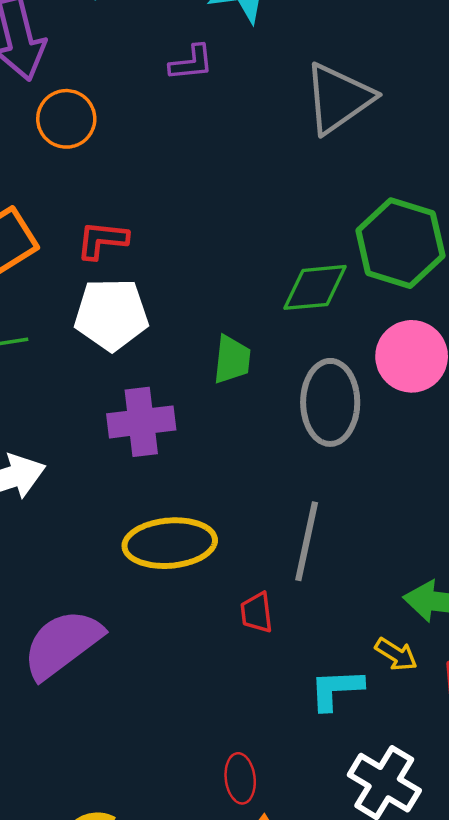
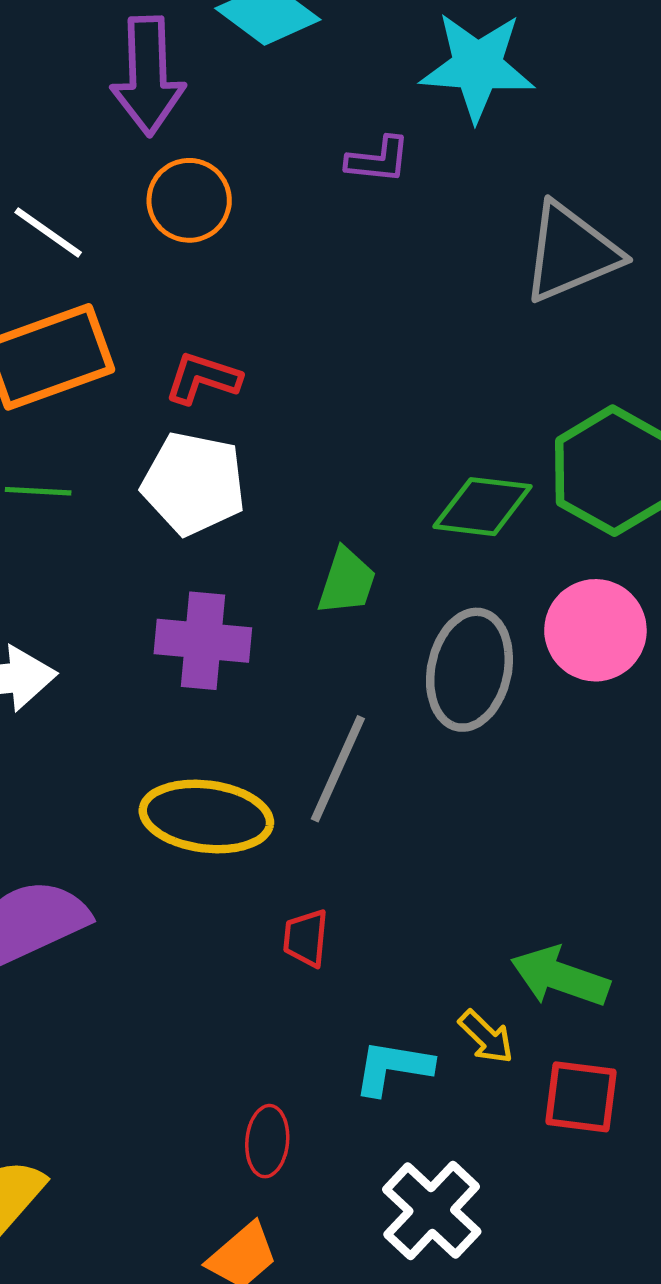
gray line: (307, 541) -> (338, 769), moved
red ellipse: (240, 778) -> (267, 1141), moved

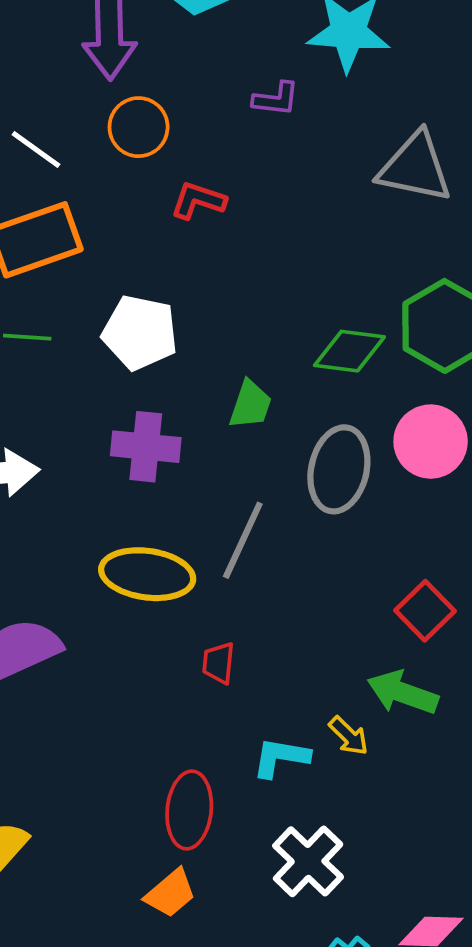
gray triangle: (571, 252) -> (415, 167), turned 34
red L-shape: (203, 378) -> (198, 200), moved
red square: (581, 1097) -> (425, 611), moved, turned 38
red ellipse: (267, 1141) -> (189, 810), size x1.5

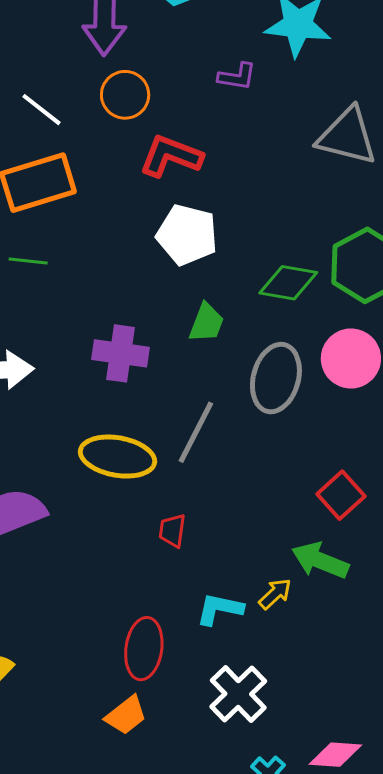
red L-shape: (198, 200) -> (171, 156), size x1.4
white pentagon: (140, 333) -> (187, 235), moved
yellow arrow: (349, 736) -> (275, 594), turned -90

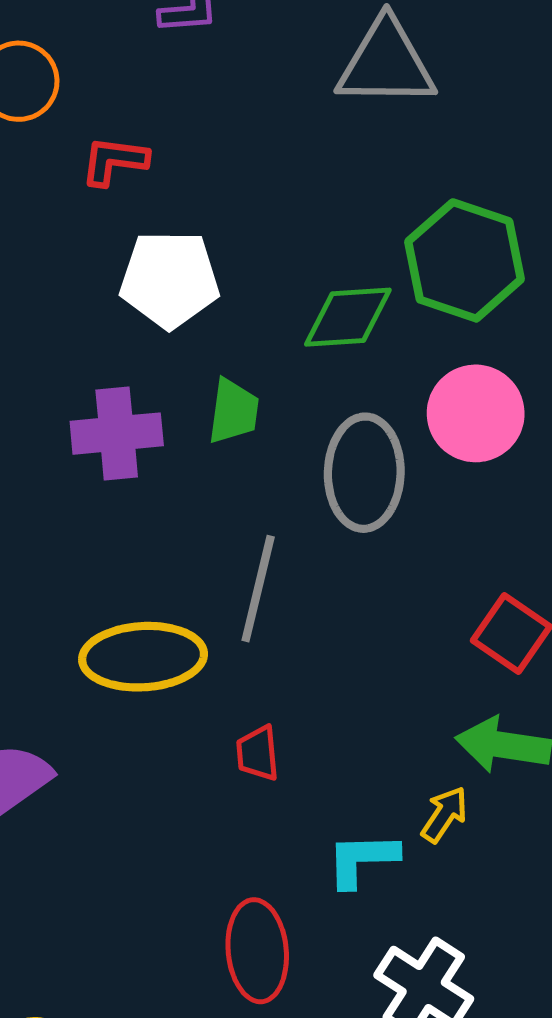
red L-shape: (171, 156) -> (114, 161), size x0.7
purple cross: (120, 353) -> (117, 434), moved

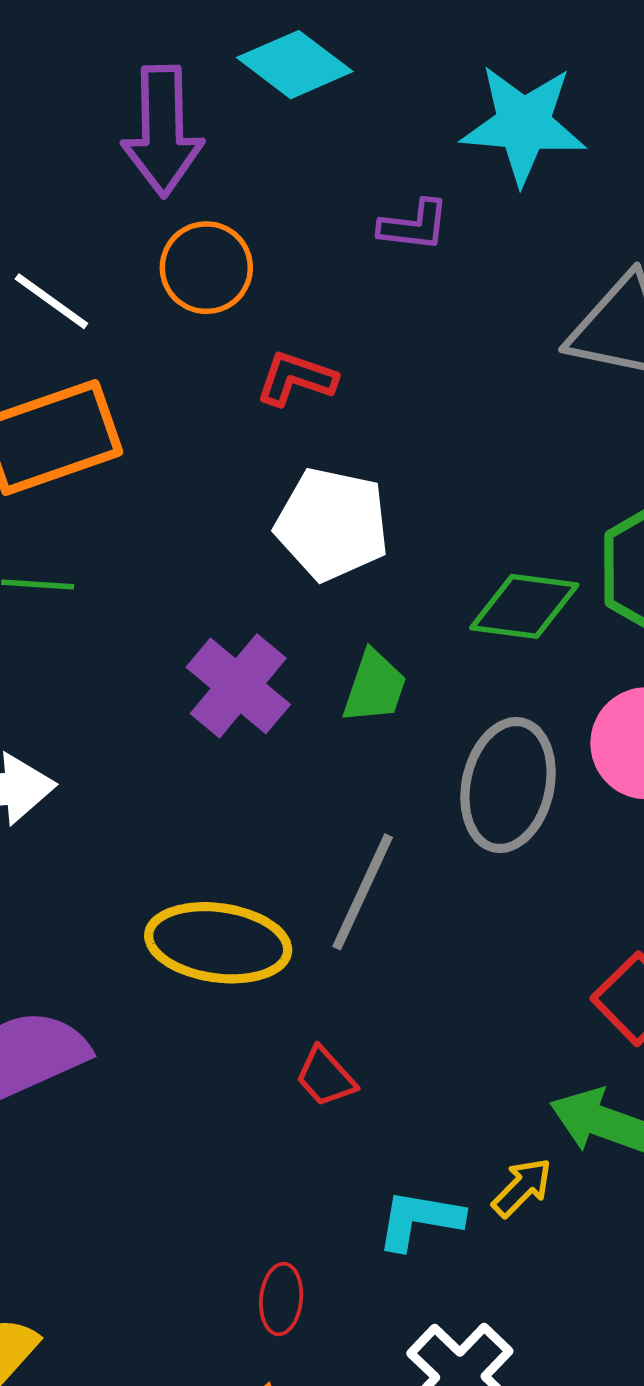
purple cross: (117, 434) -> (238, 686), turned 34
red trapezoid: (258, 753) -> (326, 1077), turned -48
red ellipse: (257, 951) -> (281, 1299), size x0.6

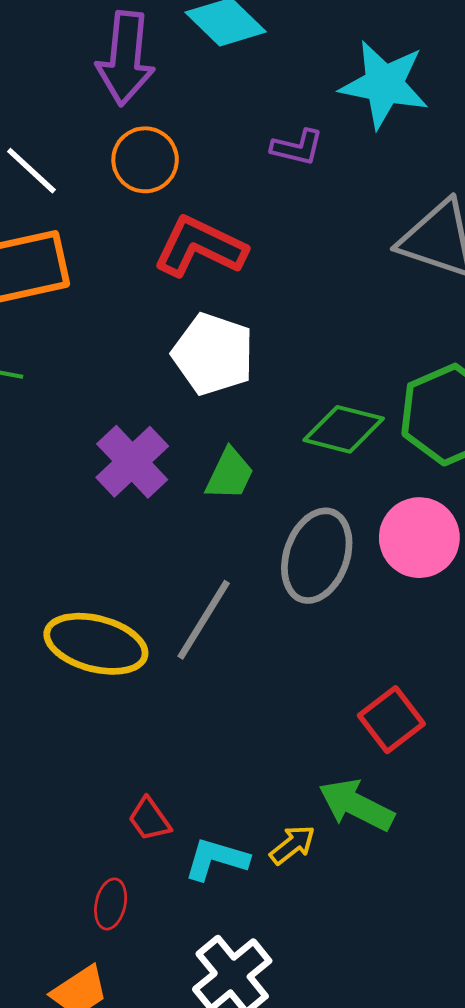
red L-shape: (296, 379) -> (200, 247), size x1.6
red trapezoid: (326, 1077) -> (149, 819), moved

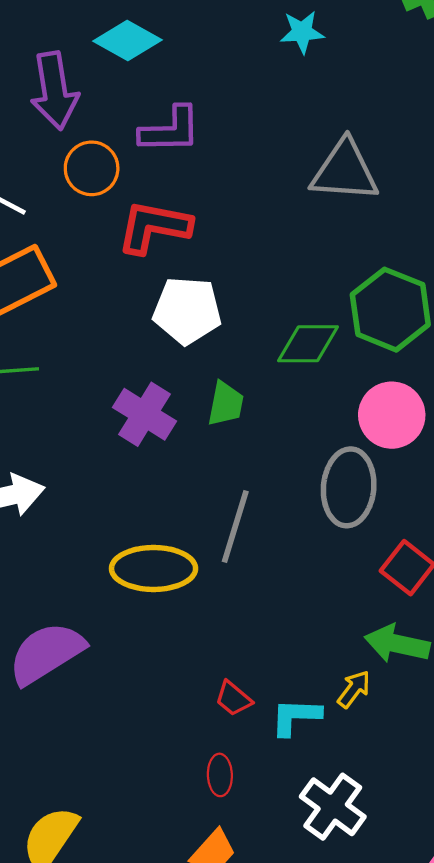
cyan star: (384, 84) -> (302, 32), moved, size x0.6
purple L-shape: (297, 147) -> (170, 130), moved, size x1.5
gray ellipse: (317, 556) -> (349, 487), moved

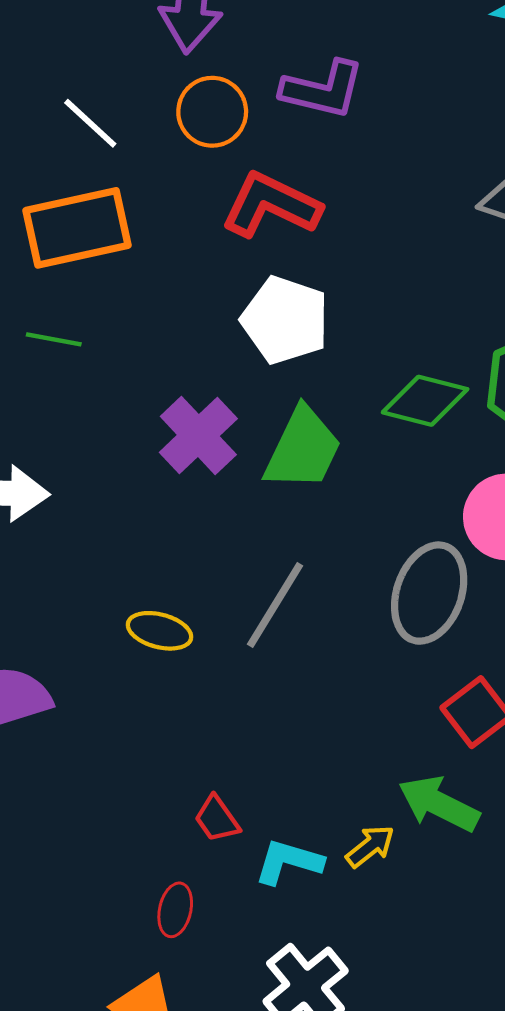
green trapezoid: (226, 404) -> (303, 449), size x1.5
yellow ellipse: (154, 568) -> (159, 631), size x0.6

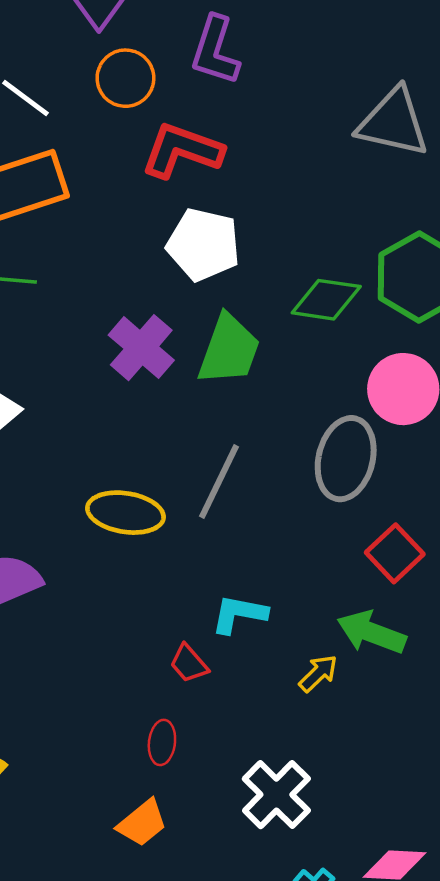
purple L-shape: (323, 89) -> (215, 50), turned 100
yellow ellipse: (159, 631) -> (125, 513), size x1.4
cyan L-shape: (289, 862) -> (239, 614), moved

